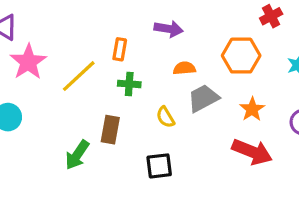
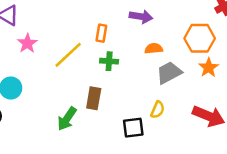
pink star: (28, 62) -> (27, 43), size x0.7
orange star: (252, 109) -> (209, 68), moved
yellow semicircle: (165, 117) -> (158, 110), moved, turned -126

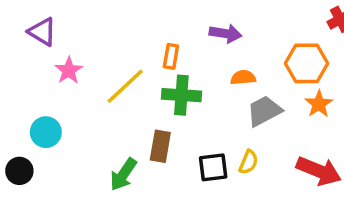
green cross: (109, 61) -> (181, 95), size x1.5
black square: (133, 128) -> (213, 167), moved

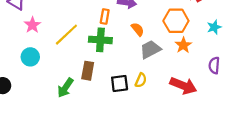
orange rectangle: (171, 56) -> (105, 17), moved
orange semicircle: (243, 78) -> (138, 29), turned 56
cyan circle: (46, 132) -> (30, 57), moved

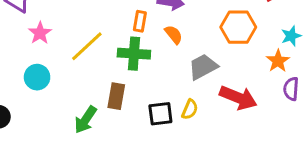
orange semicircle: (138, 29) -> (174, 35), moved
orange star: (183, 45) -> (278, 61), moved
red arrow: (183, 86) -> (238, 98), moved

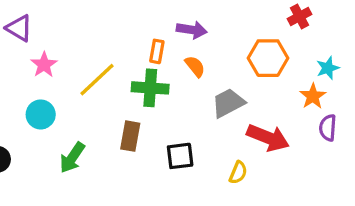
yellow semicircle: (190, 109) -> (238, 173), moved
green arrow: (85, 120) -> (72, 158), moved

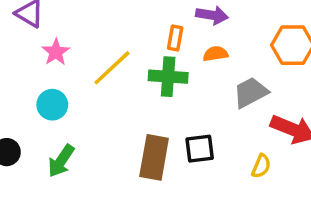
orange semicircle: (195, 66) -> (215, 54), turned -60
brown rectangle: (130, 136) -> (154, 157), moved, size x1.4
green arrow: (72, 158) -> (61, 161), moved

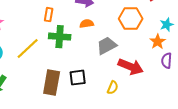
orange rectangle: (175, 38) -> (49, 15), moved
yellow line: (112, 68) -> (28, 49), moved

